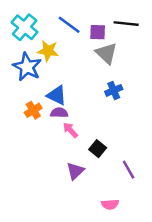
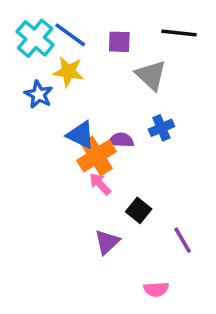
blue line: (69, 25) -> (70, 35), moved
purple square: (98, 32) -> (119, 42), moved
blue star: (27, 67) -> (39, 94), size x0.7
orange cross: (33, 110) -> (97, 156), moved, size x1.5
purple semicircle: (59, 113) -> (121, 140), moved

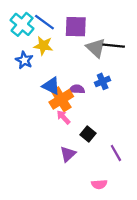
black line: (179, 33) -> (114, 46), moved
purple square: (119, 42) -> (76, 27), size x1.5

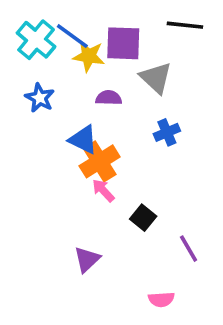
yellow star: (43, 46) -> (89, 56), moved
black line: (114, 46) -> (185, 25), moved
purple semicircle: (77, 89) -> (109, 98), moved
purple triangle: (68, 154) -> (87, 259), moved

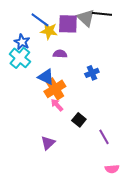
cyan cross: (36, 40) -> (20, 58), moved
gray triangle: (156, 78) -> (86, 18), moved
blue star: (40, 98) -> (22, 42), moved
pink semicircle: (161, 299) -> (112, 169), moved

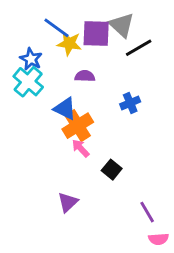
black line: (102, 14) -> (139, 48), moved, turned -36
purple line: (104, 137) -> (147, 212), moved

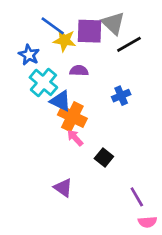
cyan cross: (28, 82) -> (43, 82), moved
orange cross: (78, 126) -> (72, 117), turned -32
purple triangle: (68, 202) -> (63, 188), turned -42

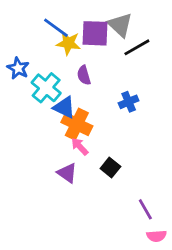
blue star: (29, 55) -> (18, 68), moved
purple semicircle: (79, 71) -> (84, 75), turned -108
purple triangle: (63, 188) -> (67, 173), moved

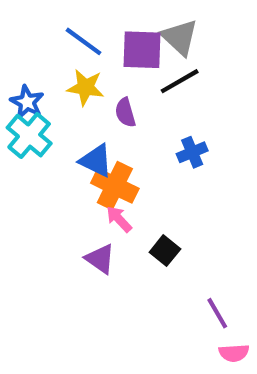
yellow star: (68, 43) -> (86, 87), moved
black line: (137, 47) -> (180, 81), moved
cyan cross: (46, 88) -> (29, 136), moved

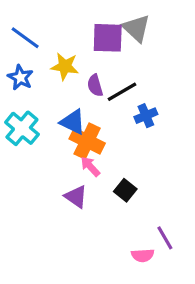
blue line: (83, 41) -> (25, 38), moved
black line: (180, 81) -> (122, 92), moved
cyan cross: (29, 136) -> (22, 128), moved
pink semicircle: (234, 353) -> (143, 255), moved

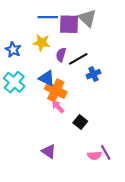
blue line: (25, 38) -> (48, 17), moved, turned -36
purple semicircle: (95, 85) -> (61, 55), turned 32
purple triangle: (76, 197) -> (49, 151), moved
pink semicircle: (143, 255) -> (95, 155), moved

